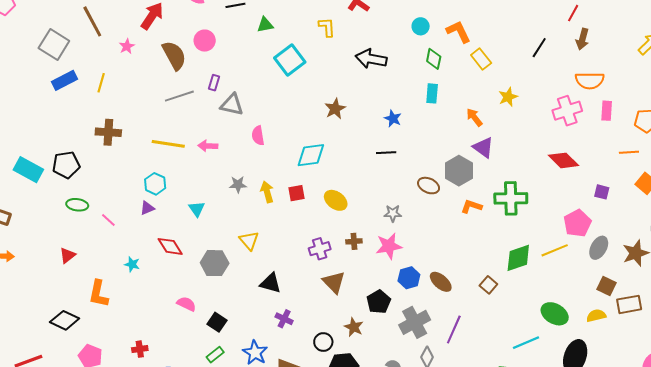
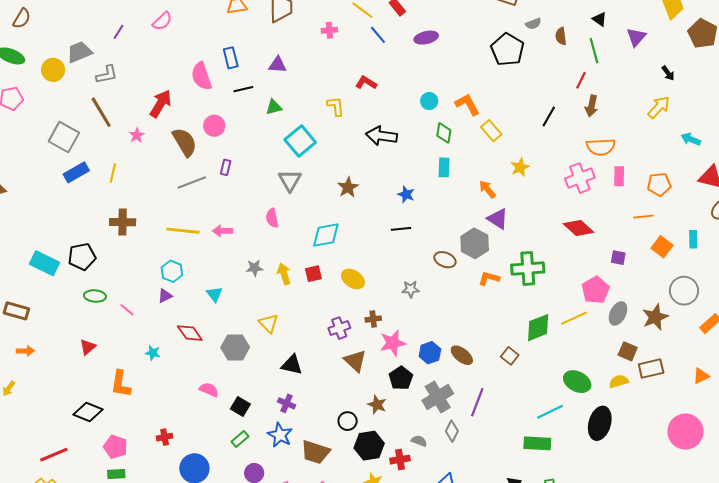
gray triangle: (232, 105) -> (290, 180), moved, turned 50
pink star: (389, 246) -> (393, 343), moved
purple cross: (284, 319) -> (287, 403), moved

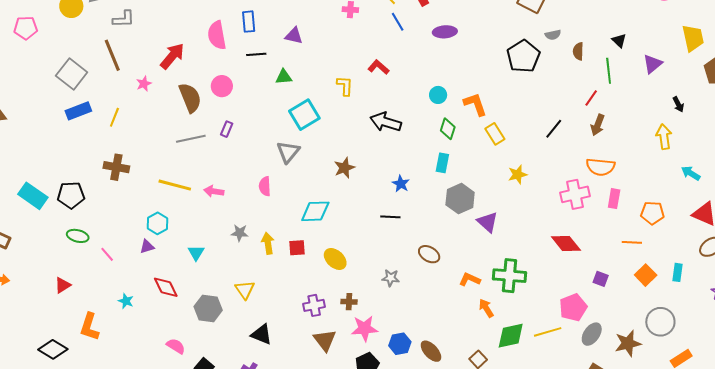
yellow arrow: (659, 107) -> (664, 137), turned -60
orange arrow: (487, 189) -> (486, 308), moved
gray hexagon: (475, 243) -> (460, 199), moved

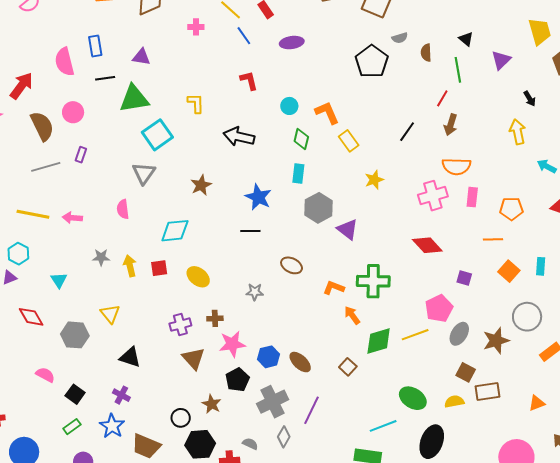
red L-shape: (379, 67) -> (249, 80), moved, turned 40
green triangle: (284, 77) -> (134, 99), size x1.8
blue star: (401, 184) -> (258, 197), size x1.5

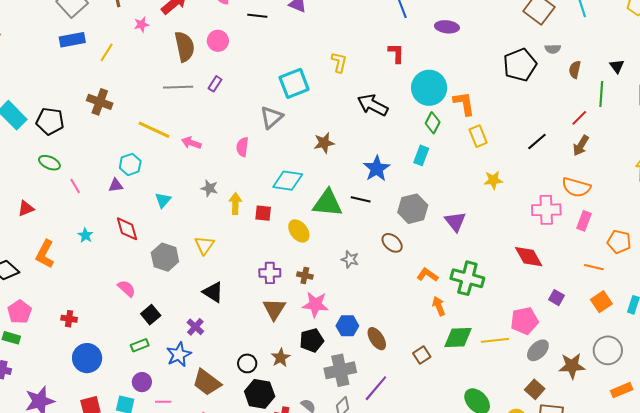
green triangle: (134, 99) -> (328, 203), moved
cyan circle: (289, 106) -> (429, 88), size x2.0
gray hexagon: (319, 208) -> (413, 209), moved

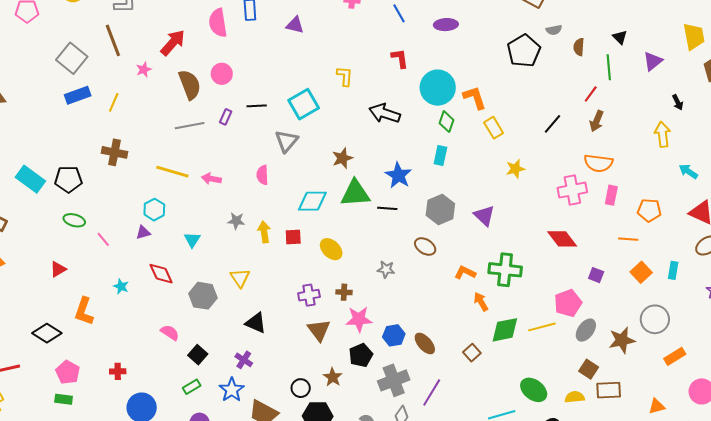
black line: (257, 16) -> (257, 106), moved
green triangle: (328, 203) -> (355, 193), moved

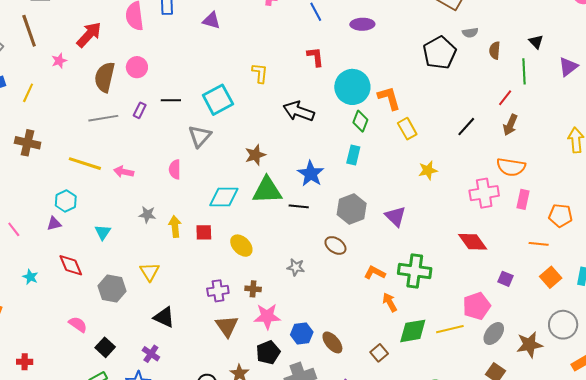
brown semicircle: (190, 85) -> (105, 77), turned -148

